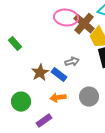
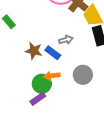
brown star: (40, 73) -> (34, 51), turned -30
green circle: (21, 102) -> (42, 84), moved

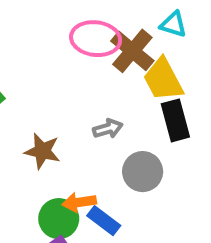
blue rectangle: (53, 53) -> (104, 221), moved
gray circle: (83, 75) -> (143, 172), moved

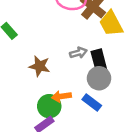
black rectangle: (175, 120) -> (99, 61), moved
blue rectangle: (104, 221) -> (92, 103), moved

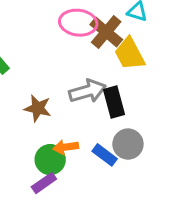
gray arrow: (78, 53) -> (88, 91), size x1.6
gray circle: (99, 78) -> (128, 144), moved

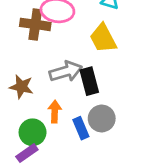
brown cross: (106, 32) -> (35, 24), moved, turned -32
orange arrow: (66, 147) -> (55, 112), moved, turned 100
blue rectangle: (105, 155) -> (81, 128), turned 30

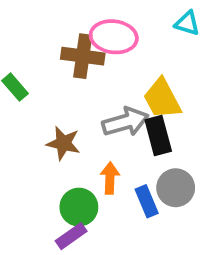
yellow trapezoid: (103, 38) -> (162, 99), moved

